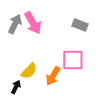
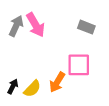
yellow semicircle: (29, 71) -> (32, 89), moved
black arrow: (16, 87) -> (13, 87), moved

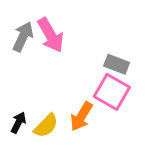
gray rectangle: (86, 27) -> (117, 64), moved
pink square: (79, 65) -> (112, 92), turned 30

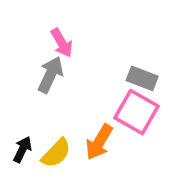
pink arrow: (51, 35) -> (62, 43), size x0.7
gray arrow: (23, 37) -> (50, 75), moved

